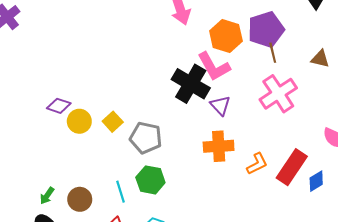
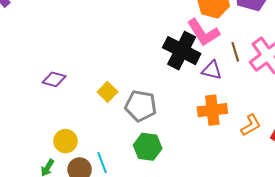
brown line: (273, 53) -> (235, 52), moved
purple triangle: (220, 105) -> (212, 70), turned -30
yellow circle: (79, 121) -> (66, 141), moved
cyan line: (121, 192) -> (102, 163), moved

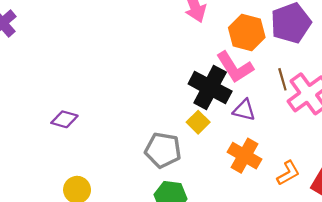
brown line: (235, 52) -> (282, 79), moved
yellow square: (108, 92) -> (198, 122), moved
orange cross: (212, 110) -> (244, 156), turned 36

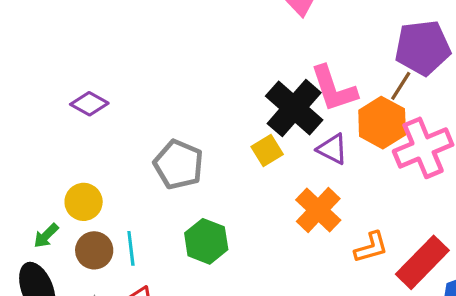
orange hexagon: (247, 33) -> (382, 123), moved
brown line: (282, 79) -> (401, 86), moved, turned 35
gray pentagon: (163, 150) -> (179, 165), moved

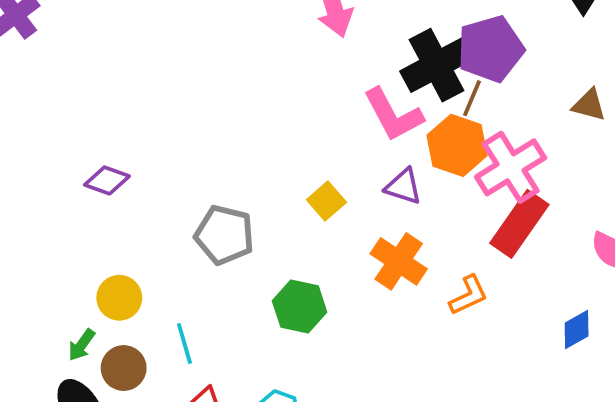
black cross: (294, 108) -> (437, 65), moved, turned 30
green hexagon: (206, 241) -> (300, 306), moved
brown circle: (94, 250) -> (124, 368), moved
red rectangle: (422, 262) -> (519, 224), moved

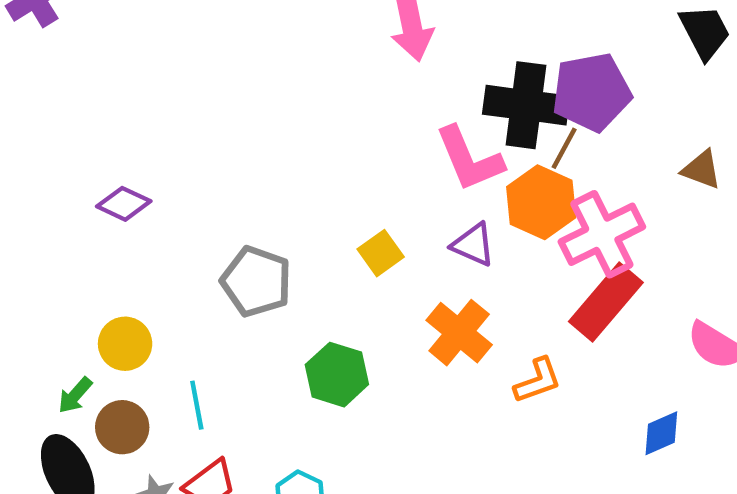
black cross: (437, 65) -> (526, 105), turned 30

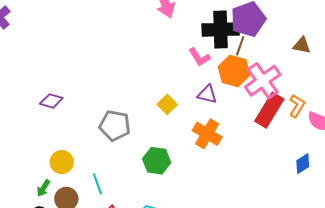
pink L-shape: (469, 159) -> (199, 57), size x0.7
orange L-shape: (538, 380) -> (297, 106), moved, turned -30

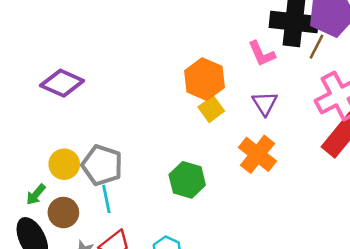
orange hexagon: (234, 71) -> (204, 79), moved
purple triangle: (207, 94) -> (265, 103), turned 35
purple diamond: (51, 101) -> (62, 83), size x1.4
gray pentagon: (115, 126) -> (102, 165), moved

